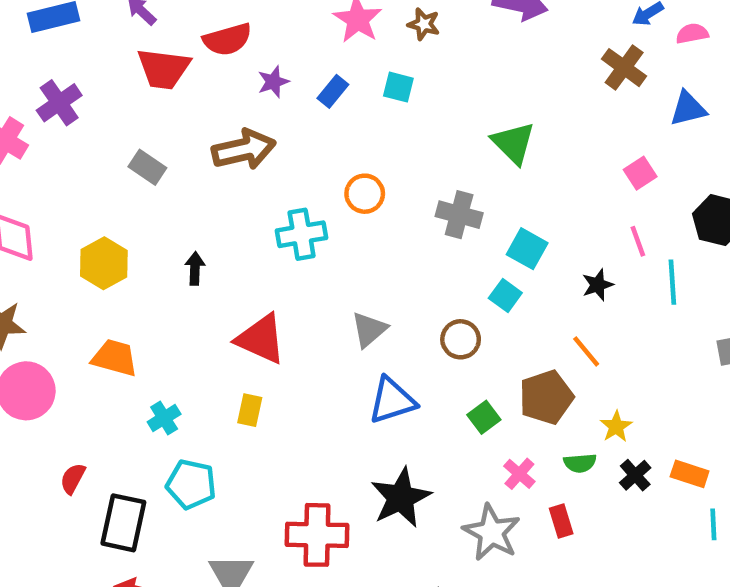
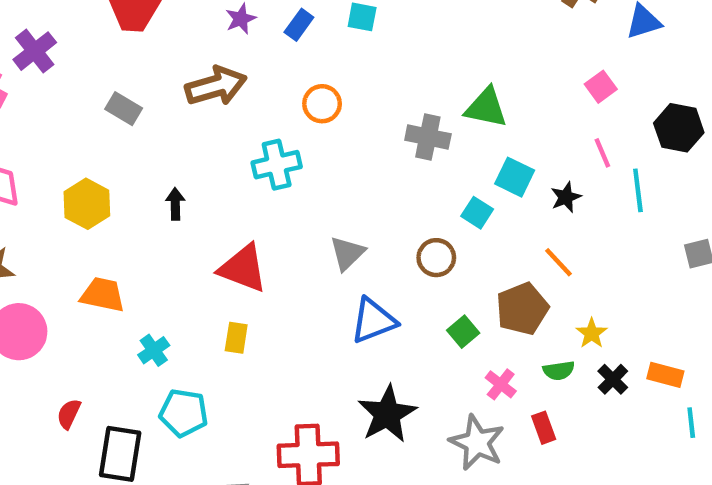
green triangle: (513, 143) -> (486, 108), moved, turned -30
orange circle: (365, 194) -> (322, 104), moved
cyan square: (527, 249) -> (515, 177), moved

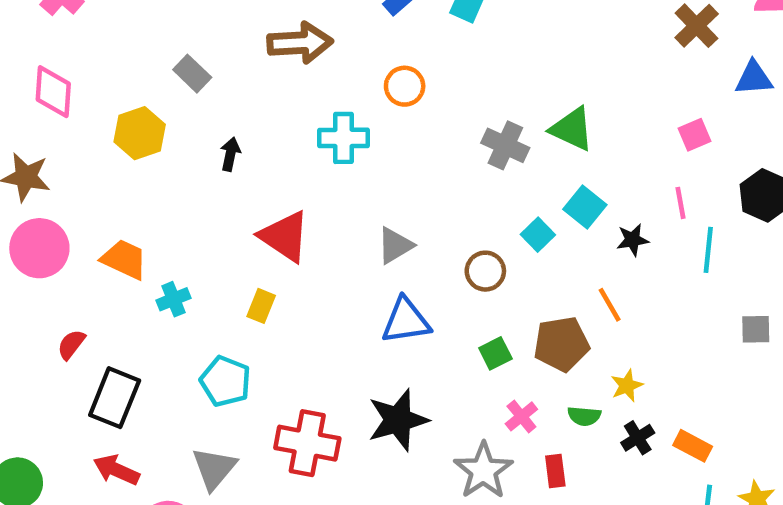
gray rectangle: (124, 109) -> (192, 74), moved
orange trapezoid: (103, 295) -> (124, 259), moved
cyan pentagon: (184, 413) -> (225, 381), moved

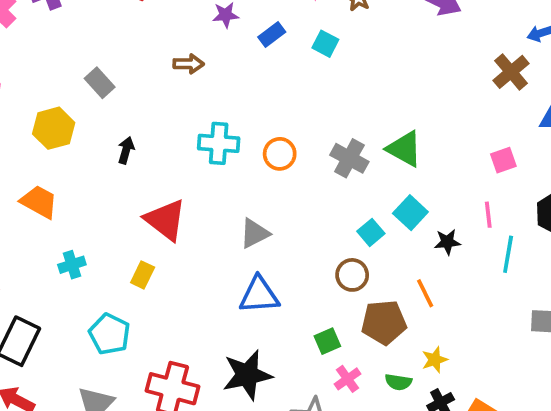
brown arrow: (300, 43) -> (189, 64), size x0.6
orange circle: (405, 86) -> (280, 154), moved
orange trapezoid: (124, 259) -> (39, 202), moved
brown circle: (485, 271) -> (352, 275), moved
green square: (495, 353) -> (327, 341), moved

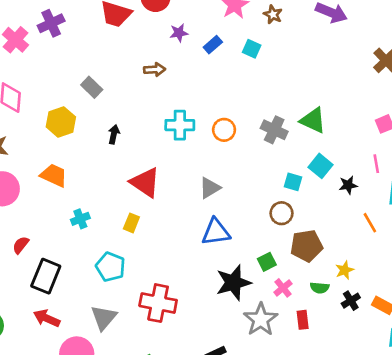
cyan square: (371, 232) -> (293, 182), turned -30
orange line: (425, 293) -> (370, 223), moved
black star: (247, 375) -> (233, 283), moved

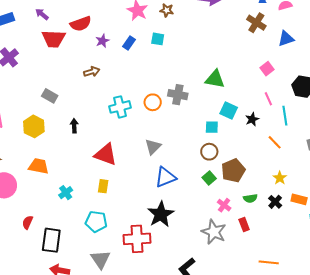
gray cross: (274, 130) -> (178, 95), moved
green square: (267, 262) -> (209, 178), moved
yellow star: (345, 270) -> (280, 178), moved
black star: (233, 283) -> (161, 214), moved

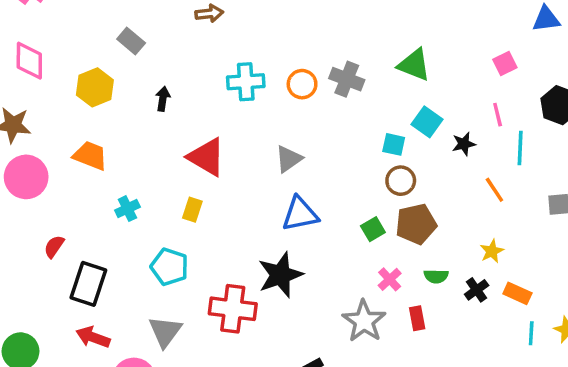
brown circle: (209, 152) -> (401, 181), moved

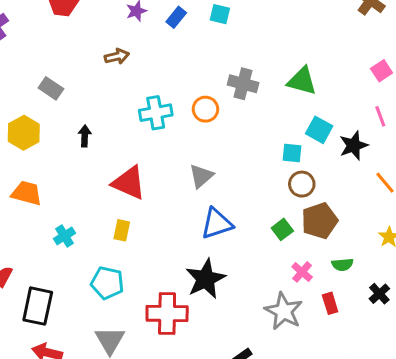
gray cross: (347, 79) -> (243, 84), moved
black star: (464, 144) -> (354, 146), size x1.4
black cross: (477, 290) -> (379, 294), moved

